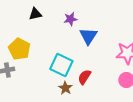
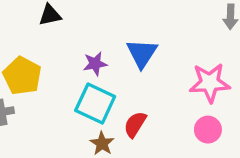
purple star: (70, 19) -> (95, 64), moved

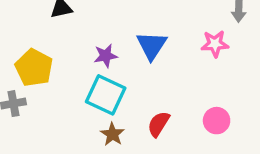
pink star: (210, 83) -> (215, 44), moved, size x0.7
red semicircle: (135, 124) -> (159, 124), moved

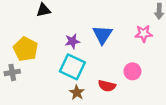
pink circle: (217, 121) -> (132, 71), moved
red semicircle: (159, 124) -> (107, 86), turned -108

